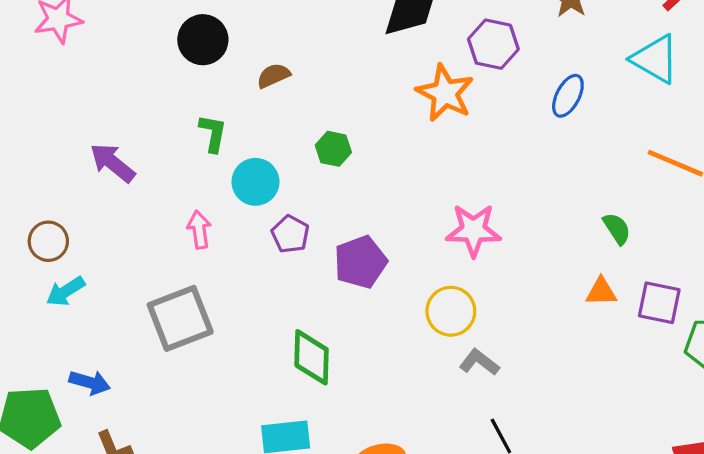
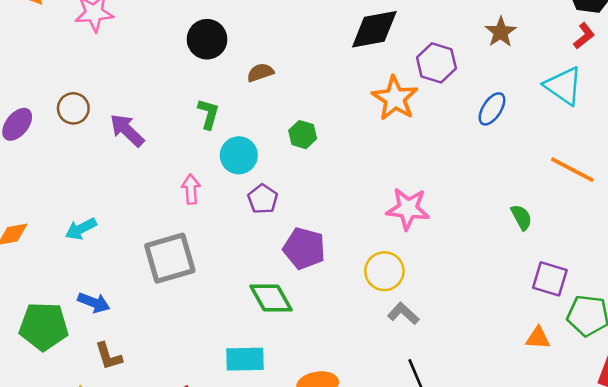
brown circle: (48, 241) -> (73, 108), moved
purple pentagon: (360, 262) -> (304, 248), moved, turned 30
orange triangle: (601, 292) -> (538, 338), moved
green diamond: (312, 357) -> (271, 298), turned -36

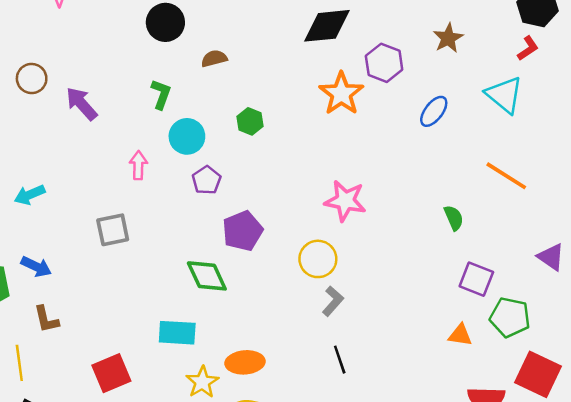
purple pentagon: (304, 248) -> (243, 231), turned 30
gray square: (170, 258) -> (113, 230), size x0.7
gray L-shape: (403, 314) -> (333, 301), turned 84

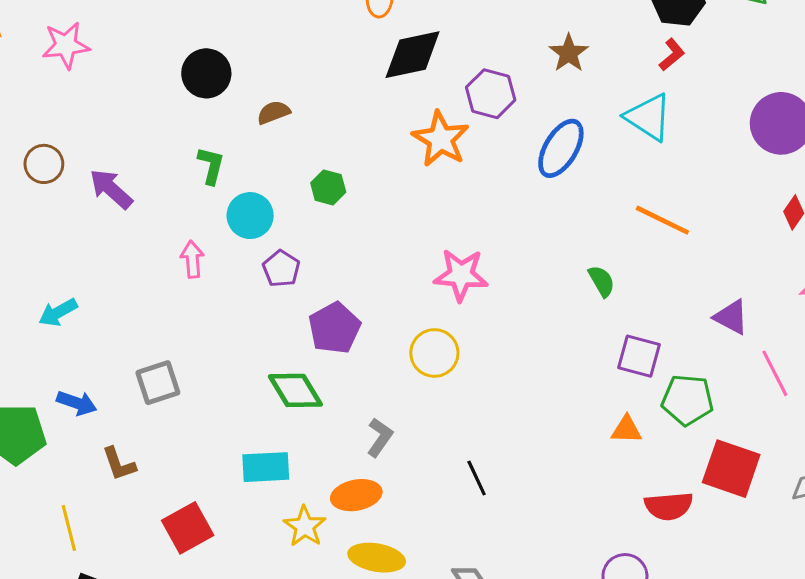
blue ellipse: (434, 111) -> (561, 148), size x1.4
gray square: (113, 230) -> (158, 383), moved
gray L-shape: (333, 301) -> (380, 437), moved
brown L-shape: (46, 319) -> (119, 464), moved

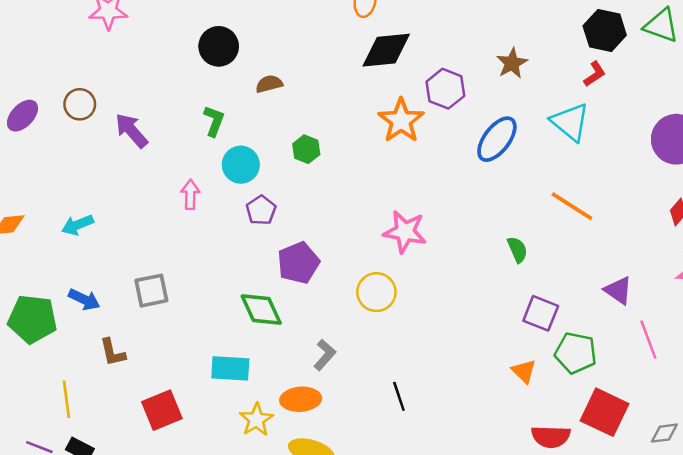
orange triangle: (627, 430) -> (524, 371), turned 36

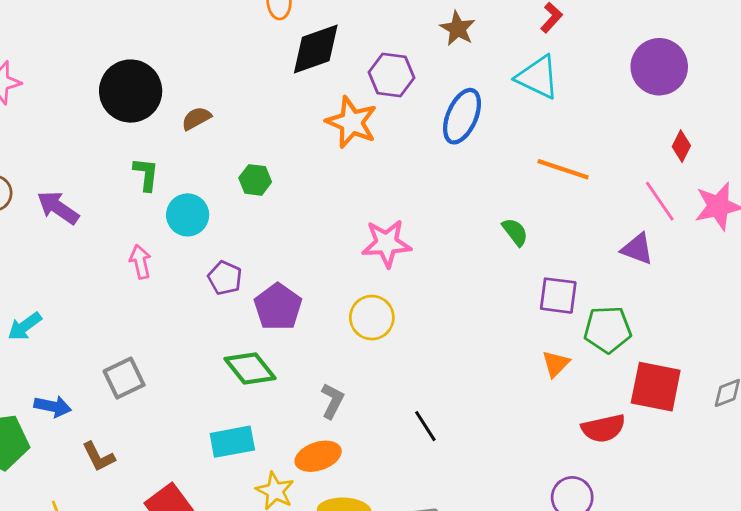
black circle: (219, 46) -> (131, 91), size x1.4
purple pentagon: (261, 210) -> (225, 278), moved
pink line: (648, 340) -> (660, 201), moved
orange triangle: (524, 371) -> (556, 364), turned 44

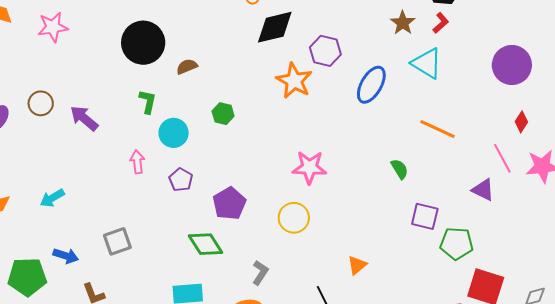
brown star: (458, 29) -> (403, 23), moved
purple pentagon: (225, 278) -> (181, 180), moved
orange triangle: (556, 364) -> (357, 265), moved

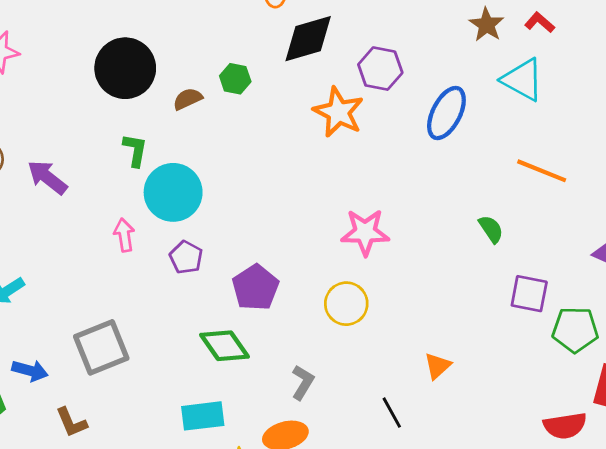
red L-shape: (441, 23) -> (540, 22), turned -95
green hexagon: (223, 114) -> (235, 79), moved
cyan circle: (174, 133) -> (173, 192), size x1.4
gray square: (117, 241) -> (101, 347), size x1.4

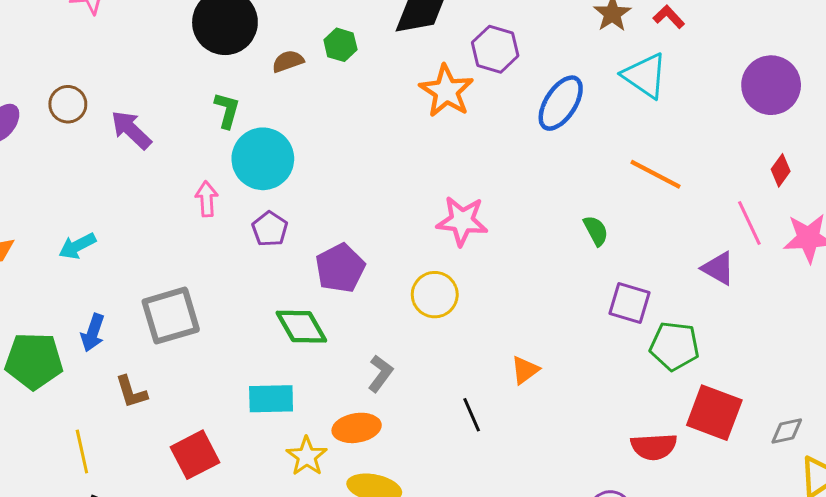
blue arrow: (30, 371) -> (93, 333), turned 88

